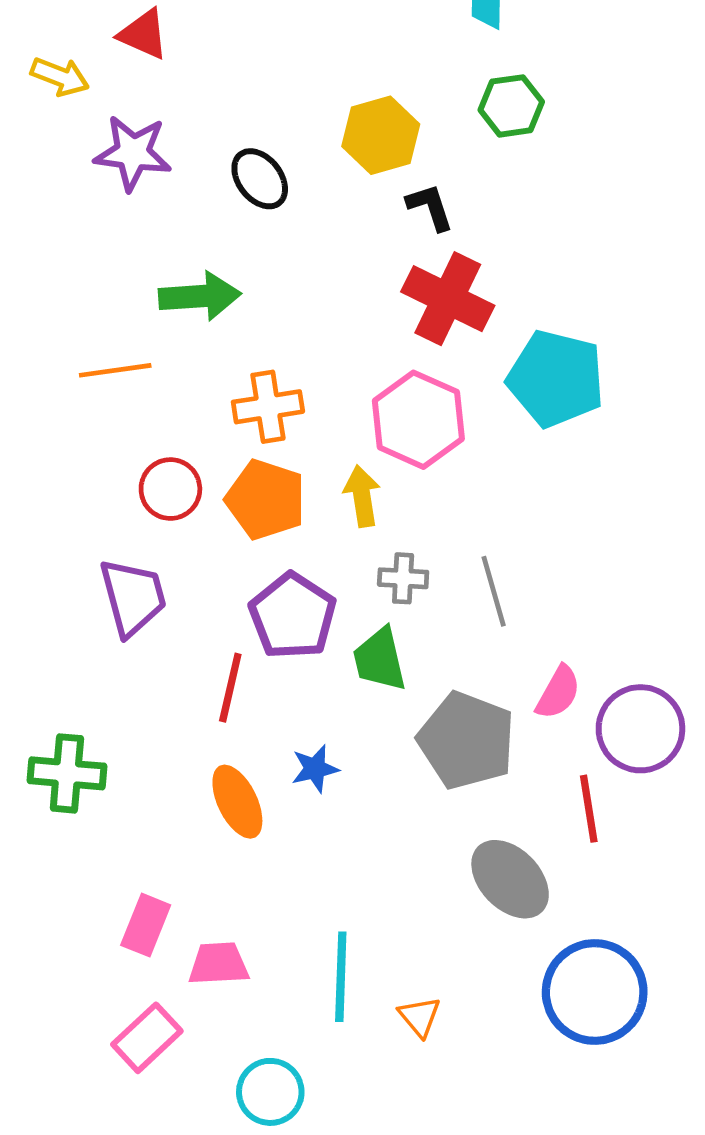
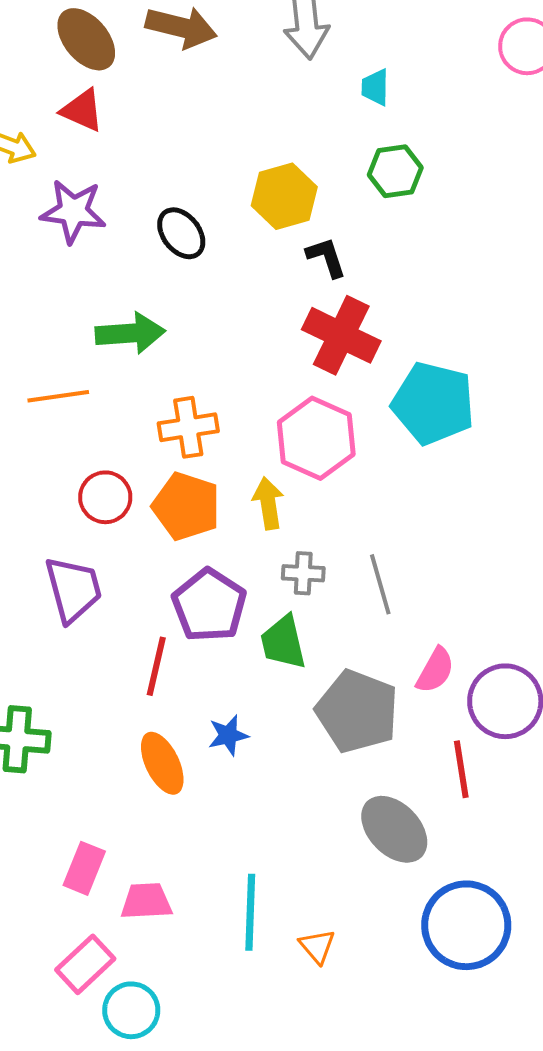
cyan circle: (270, 1092) -> (131, 1010), moved

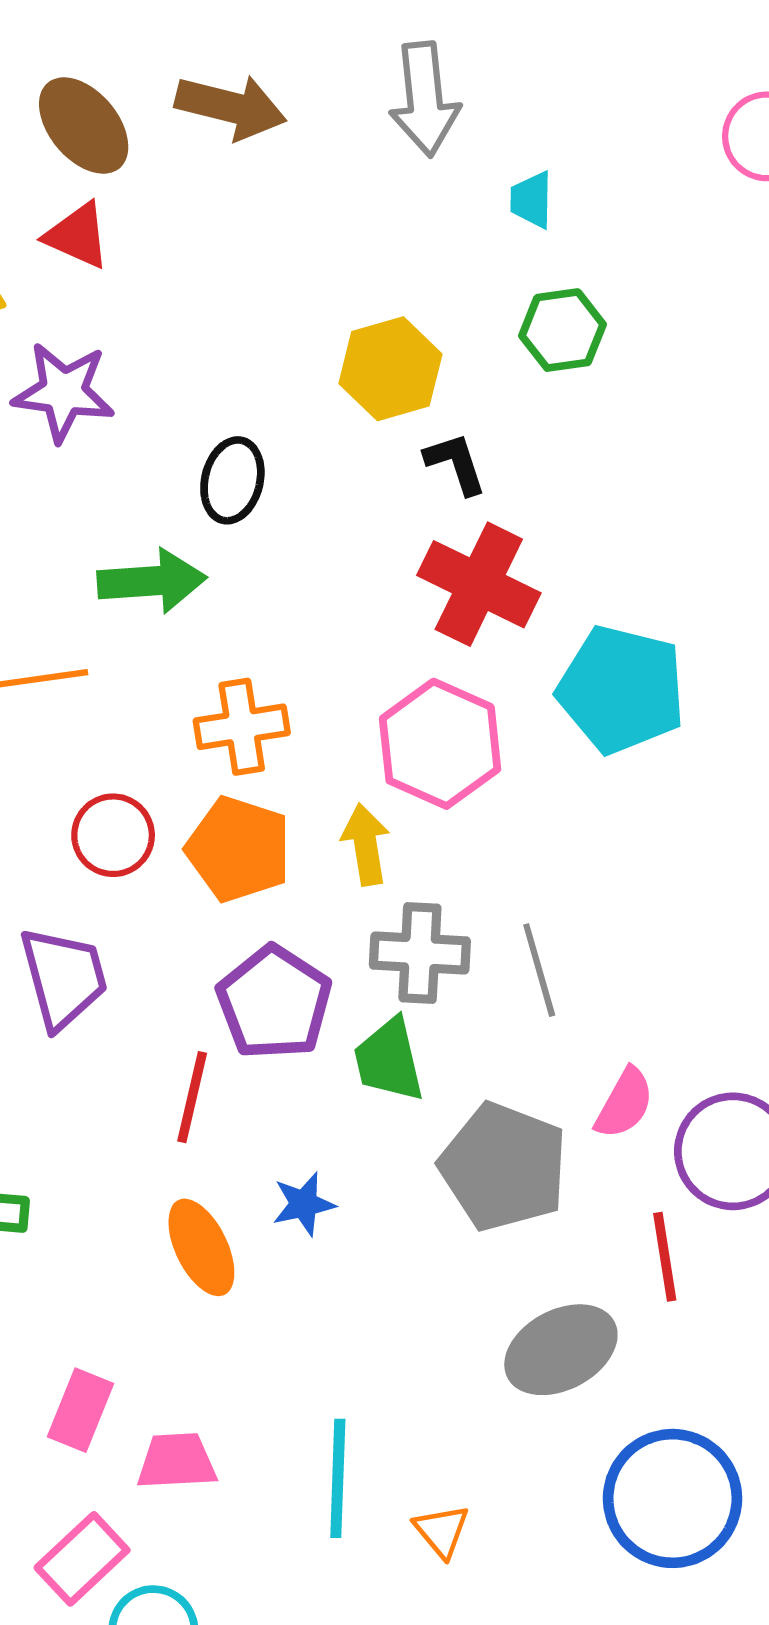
black ellipse: (181, 233) -> (232, 480), moved, turned 52
gray cross: (303, 573) -> (420, 953), size x1.5
gray ellipse: (394, 829) -> (561, 1350), turned -74

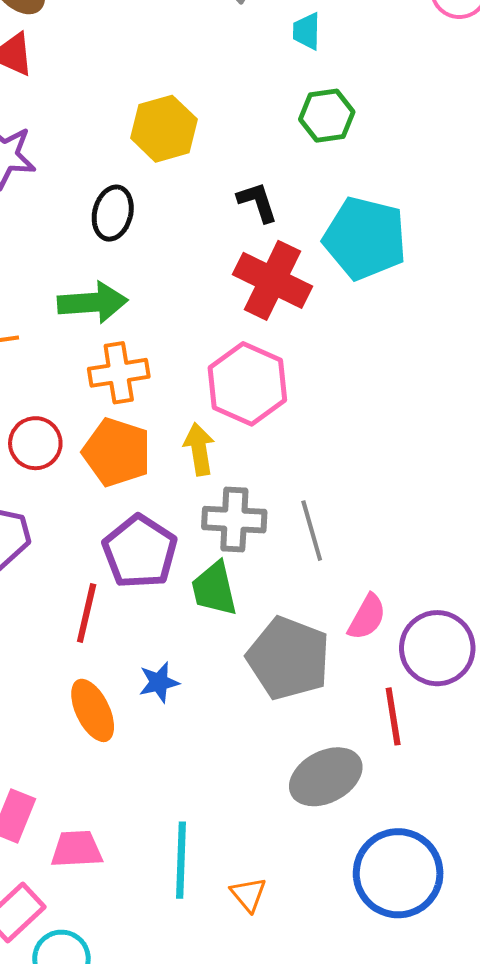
yellow hexagon: (390, 369) -> (164, 129), moved
green arrow: (152, 581) -> (93, 303), moved
cyan pentagon: (621, 690) -> (365, 238), moved

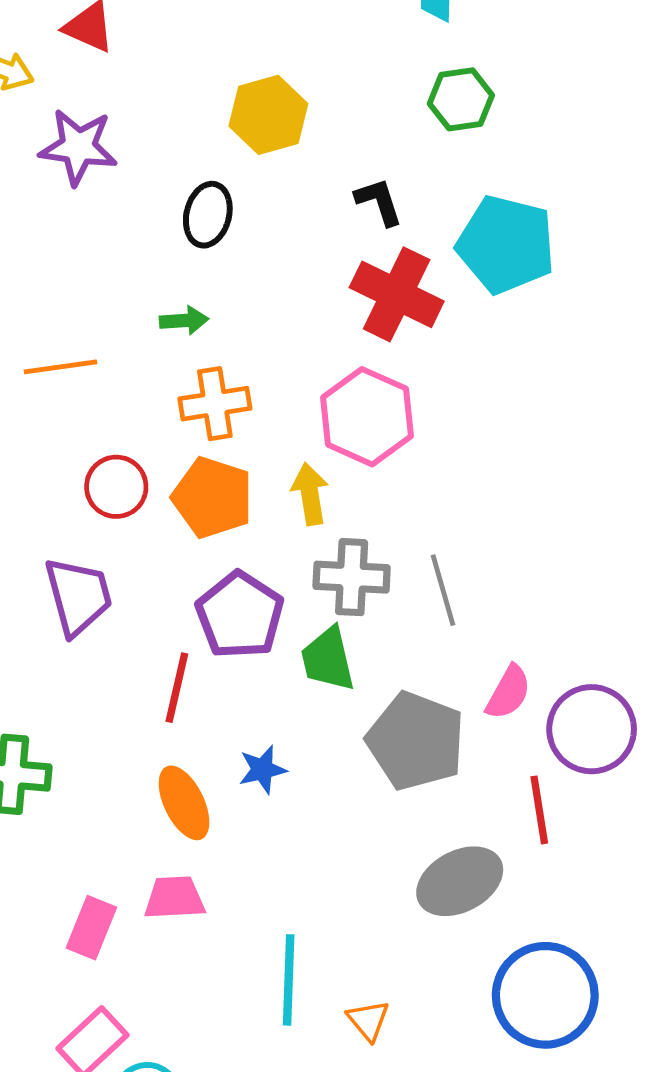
green arrow: (93, 303) -> (184, 320), size x0.6
pink trapezoid: (77, 849) -> (175, 898), moved

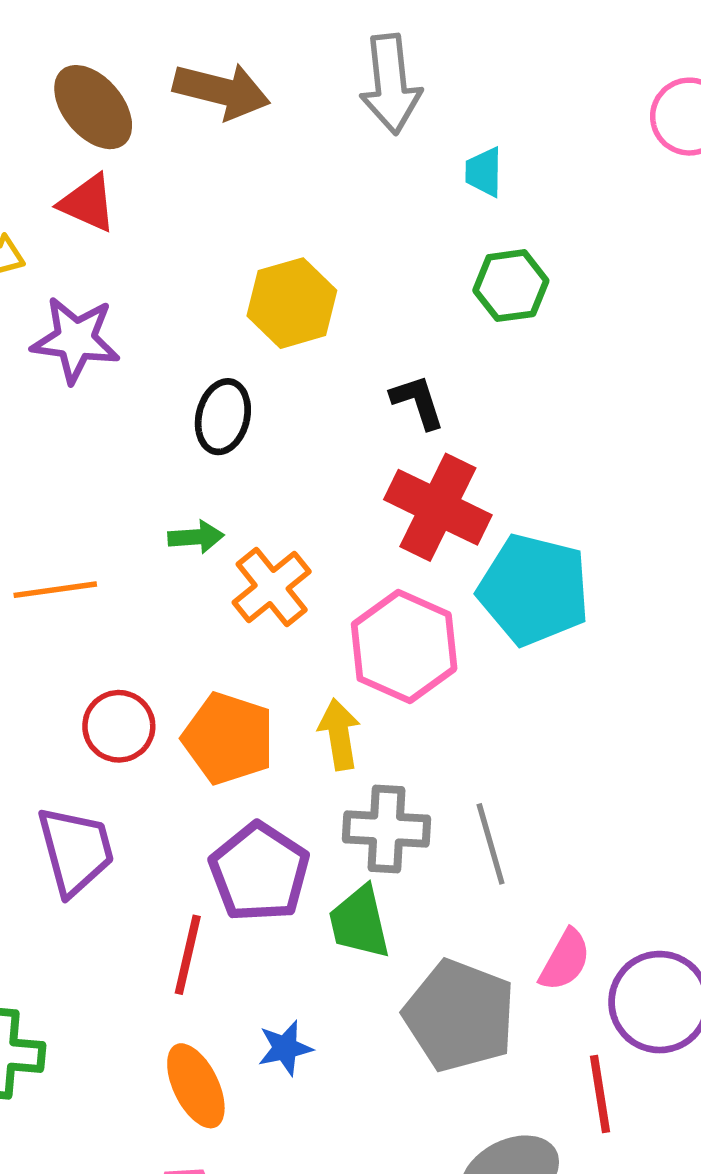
cyan pentagon: (506, 244) -> (534, 590), moved
orange cross: (215, 404) -> (272, 587), moved, turned -30

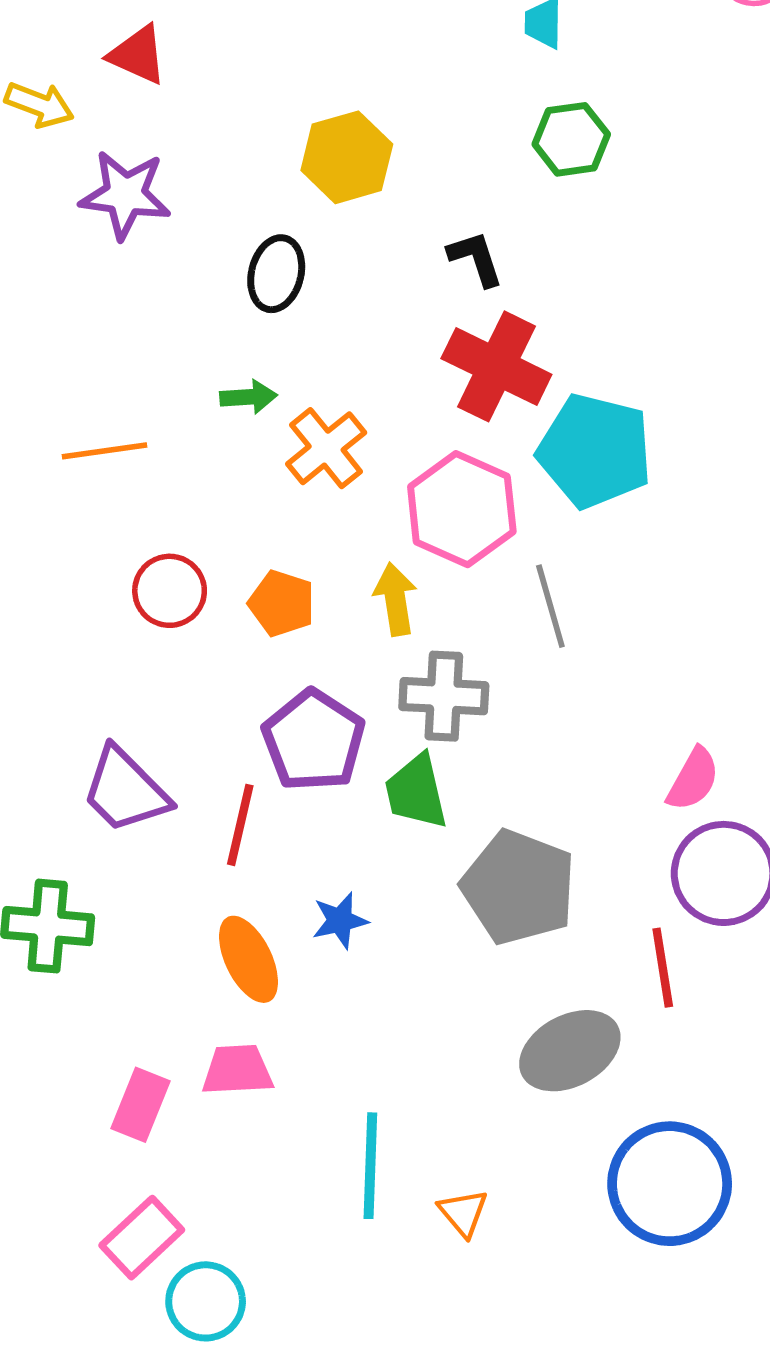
orange pentagon: (228, 738) -> (282, 603), size x0.7
gray line: (491, 844) -> (550, 606), moved
purple trapezoid: (76, 851) -> (125, 790), moved, turned 150
pink semicircle: (565, 960) -> (693, 779), moved

